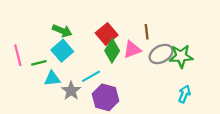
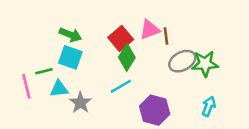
pink triangle: (132, 50) -> (150, 30), moved
cyan square: (62, 51) -> (70, 57), turned -30
pink line: (18, 55) -> (26, 86), moved
cyan line: (91, 76) -> (121, 86), moved
purple hexagon: (106, 97) -> (155, 110), moved

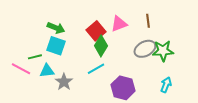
brown line: (166, 36) -> (148, 21), moved
pink line: (26, 86) -> (21, 69), turned -48

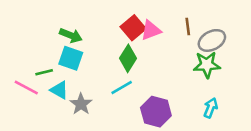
red square: (96, 31) -> (133, 28), moved
gray ellipse: (145, 49) -> (212, 40), moved
cyan triangle: (47, 71) -> (59, 90), turned 35

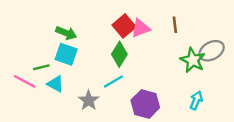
gray ellipse: (212, 40) -> (212, 51), moved
green star: (207, 65) -> (193, 60), turned 30
gray star: (81, 104) -> (89, 100), moved

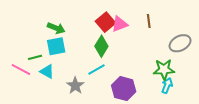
cyan square: (66, 54) -> (56, 46), turned -30
green star: (193, 60) -> (164, 69), moved, turned -30

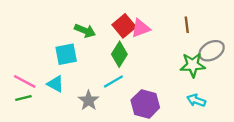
brown line: (149, 21) -> (187, 25), moved
green arrow: (56, 28) -> (85, 31), moved
green line: (35, 57) -> (23, 98), moved
green star: (164, 69) -> (193, 65), moved
cyan arrow: (167, 86) -> (196, 100), turned -91

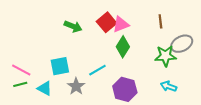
cyan square: (66, 54) -> (60, 66), moved
green diamond: (119, 54) -> (123, 47), moved
cyan triangle: (55, 84) -> (45, 88), moved

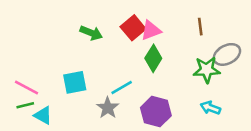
gray star: (76, 86) -> (108, 108), moved
cyan triangle: (45, 88) -> (43, 115), moved

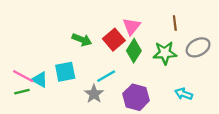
red square: (133, 28) -> (114, 40), moved
pink triangle: (151, 30) -> (132, 26), turned -30
green arrow: (91, 33) -> (82, 40), moved
green star: (207, 70) -> (165, 53), moved
cyan triangle: (43, 115) -> (40, 79), moved

